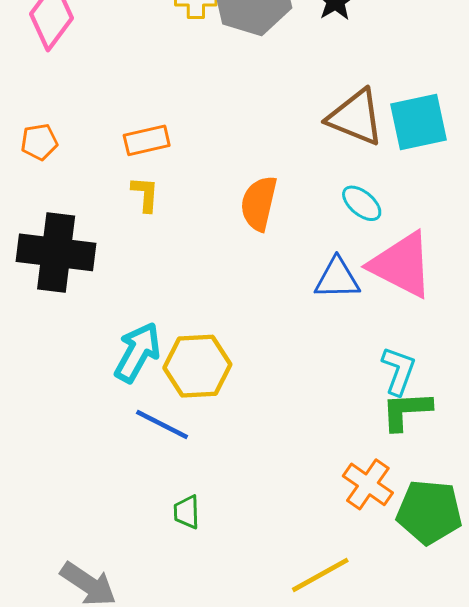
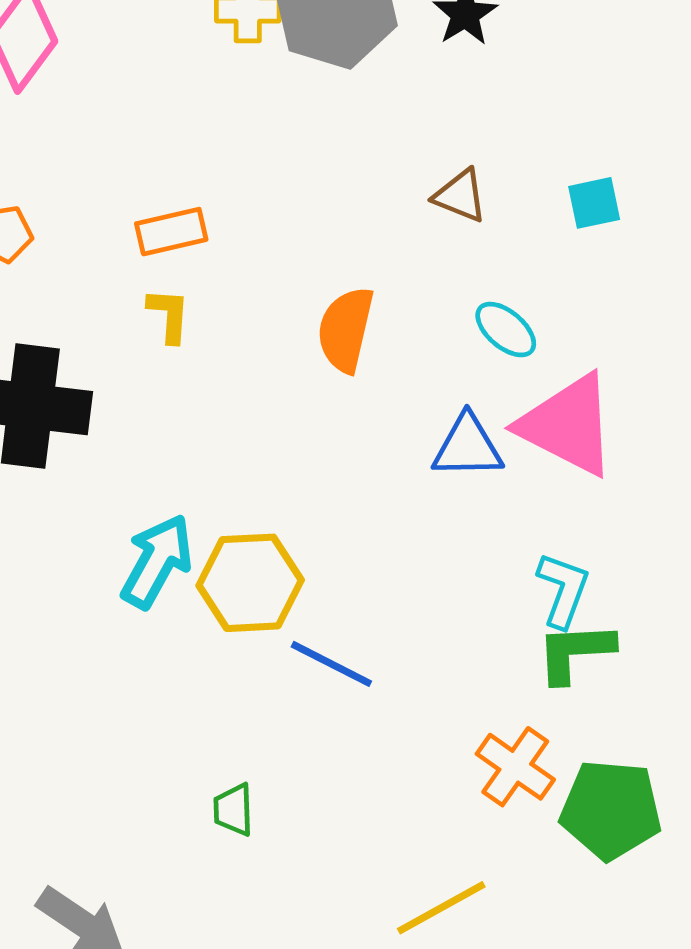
brown triangle: (356, 117) -> (460, 196), moved, size x0.6
cyan square: (419, 122) -> (594, 203), size x0.6
blue line: (162, 424) -> (331, 664), moved

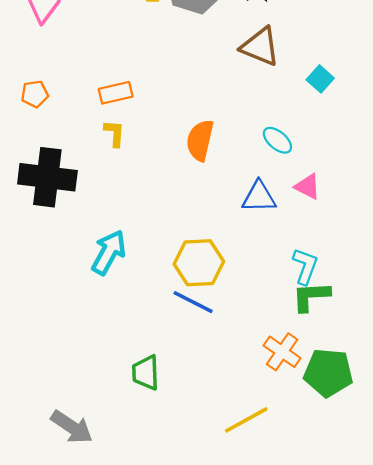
brown triangle: (460, 196) -> (260, 47), moved, size x1.5
cyan square: (594, 203) -> (320, 79), turned -36
pink triangle: (568, 425) -> (307, 186), size x0.5
yellow hexagon: (250, 583) -> (199, 263), moved
green trapezoid: (233, 810) -> (146, 373), size x1.4

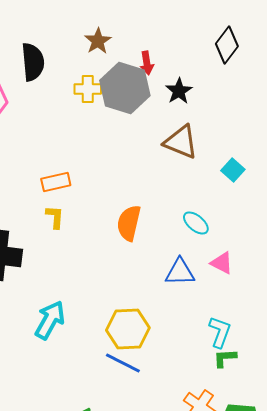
green L-shape: (311, 296) -> (225, 358), size x0.7

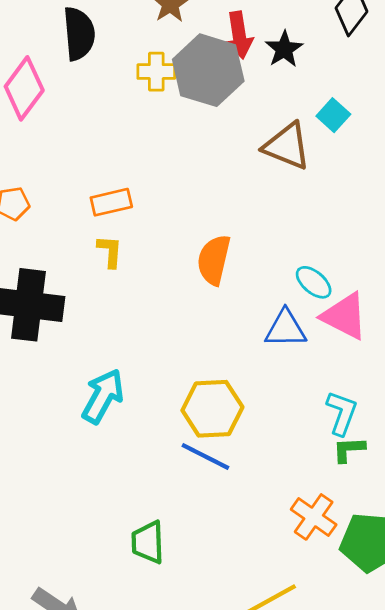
red arrow: (147, 63) -> (239, 35), size x1.4
black star: (179, 91) -> (284, 49), moved
cyan square: (233, 170) -> (333, 115), moved
cyan ellipse: (196, 223) -> (314, 282), moved
pink triangle: (222, 263) -> (345, 316), size x1.5

